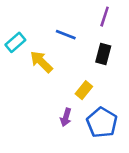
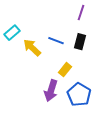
blue line: (66, 35) -> (56, 41), moved
purple arrow: (66, 117) -> (51, 91), size x1.5

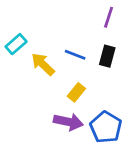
yellow rectangle: (65, 70) -> (76, 92), moved
purple arrow: (51, 91) -> (68, 122), turned -95

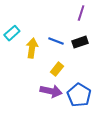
black rectangle: (107, 56) -> (80, 42), turned 56
yellow arrow: (43, 64) -> (32, 48), turned 54

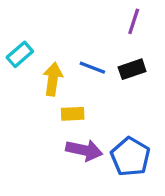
yellow rectangle: (57, 69) -> (73, 114), moved, turned 48

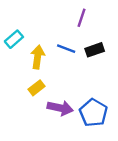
purple line: (134, 21) -> (82, 18), moved
yellow rectangle: (73, 114) -> (36, 88), moved, turned -35

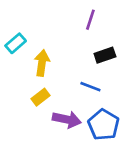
blue line: (66, 49) -> (90, 87), moved

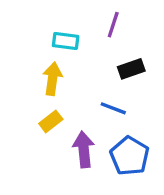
cyan rectangle: (16, 43) -> (66, 41), moved, turned 48
purple arrow: (67, 119) -> (84, 149), turned -108

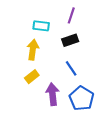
black rectangle: (131, 69) -> (70, 40), moved
blue line: (113, 108) -> (71, 68), turned 35

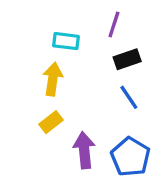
black rectangle: (70, 40) -> (127, 59), moved
blue line: (71, 68) -> (129, 97), moved

